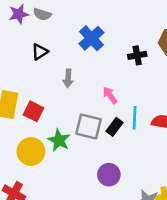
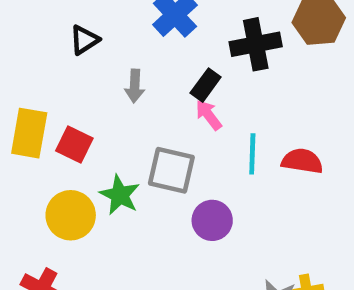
black cross: (137, 55) -> (256, 44), size x1.5
black rectangle: (114, 127) -> (206, 85), moved
purple circle: (109, 175) -> (212, 220), moved

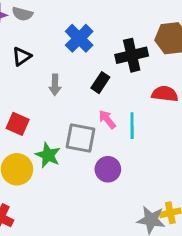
pink arrow: (209, 115) -> (107, 119), moved
red semicircle: (302, 161) -> (165, 94), moved

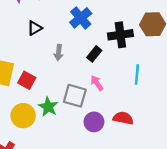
red semicircle: (165, 94) -> (123, 118), moved
cyan line: (132, 126) -> (137, 75), moved

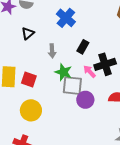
black cross: (120, 35) -> (105, 64), moved
green star: (48, 107) -> (63, 72), moved
purple circle: (94, 122) -> (85, 100), moved

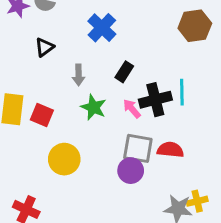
gray square: (72, 86) -> (138, 148), moved
purple circle: (85, 100) -> (131, 171), moved
yellow circle: (31, 110) -> (64, 159), moved

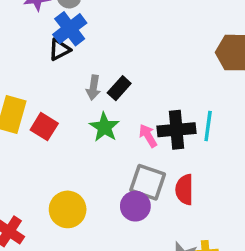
blue cross: (102, 28) -> (70, 29), moved
black rectangle: (124, 72) -> (119, 88), moved
red semicircle: (170, 150) -> (184, 190), turned -105
yellow circle: (64, 159) -> (68, 209), moved

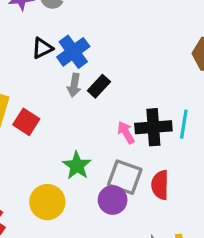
blue cross: (70, 29) -> (73, 52), moved
green star: (104, 127) -> (77, 166), moved

